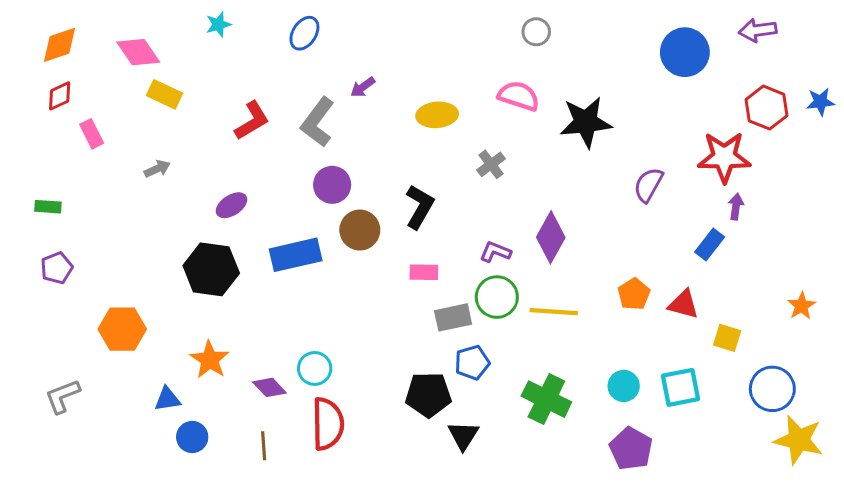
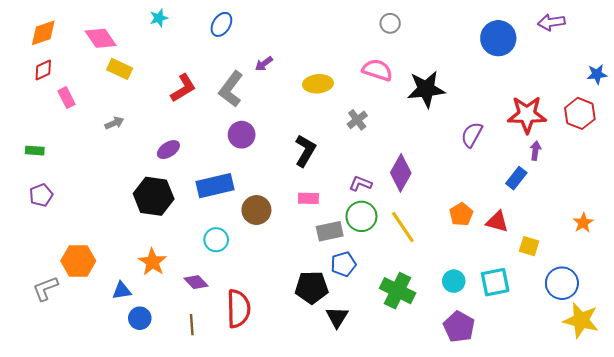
red hexagon: (766, 108) -> (580, 113), moved
brown circle: (360, 230) -> (256, 210), moved
yellow line: (554, 312) -> (403, 227), turned 52
orange hexagon: (122, 329) -> (78, 261), moved
cyan circle: (315, 368) -> (216, 240), moved

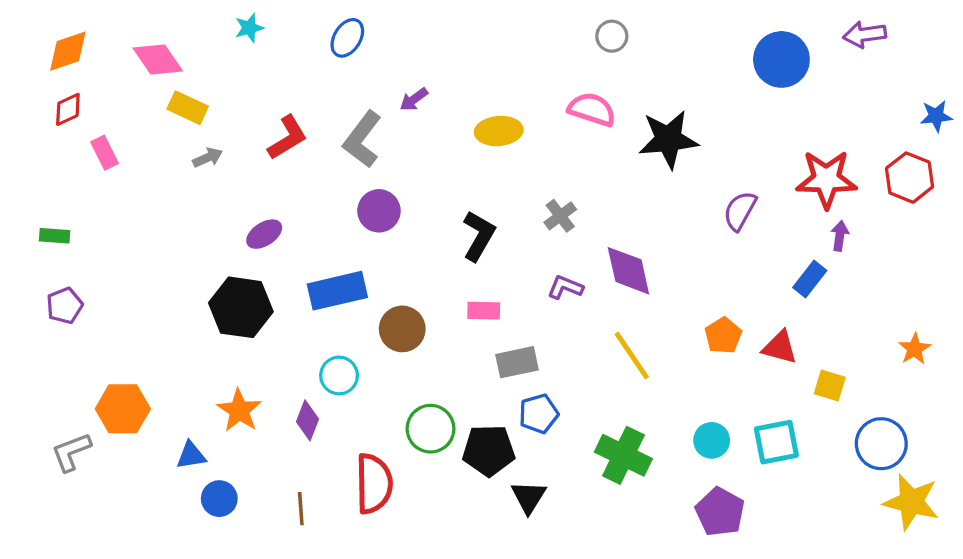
gray cross: (357, 120) -> (560, 216), moved
gray arrow: (114, 123) -> (208, 158), moved
purple diamond: (401, 173) -> (628, 271), turned -42
green circle: (361, 216) -> (431, 429), moved
purple diamond: (196, 282) -> (307, 420), moved, turned 65

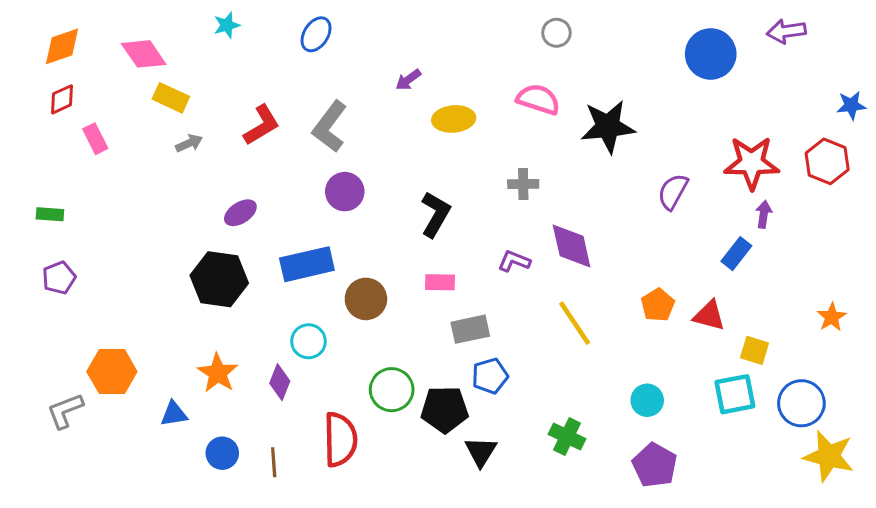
purple arrow: (414, 99) -> (408, 80), moved
gray cross: (560, 216) -> (523, 184), moved, turned 36
cyan square: (776, 442) -> (735, 394), moved
green cross: (623, 455) -> (567, 437), moved, size x0.7
blue circle: (219, 499) -> (222, 453), moved

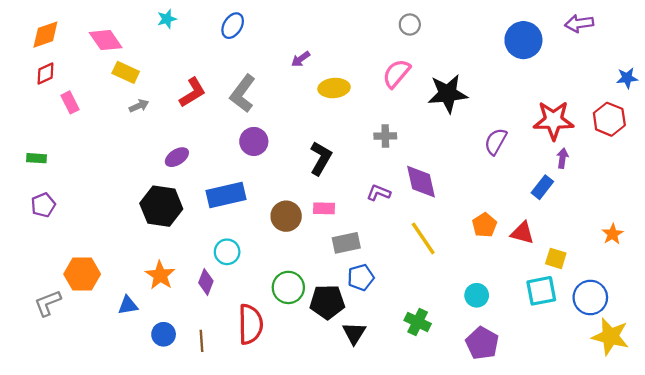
pink semicircle: (538, 99) -> (396, 74), turned -68
brown circle: (366, 299) -> (286, 216), moved

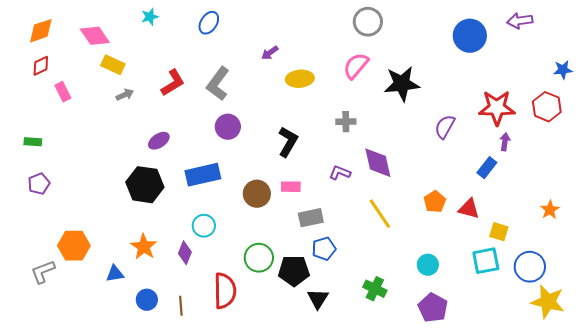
gray circle: (410, 24) -> (368, 22), size x1.5

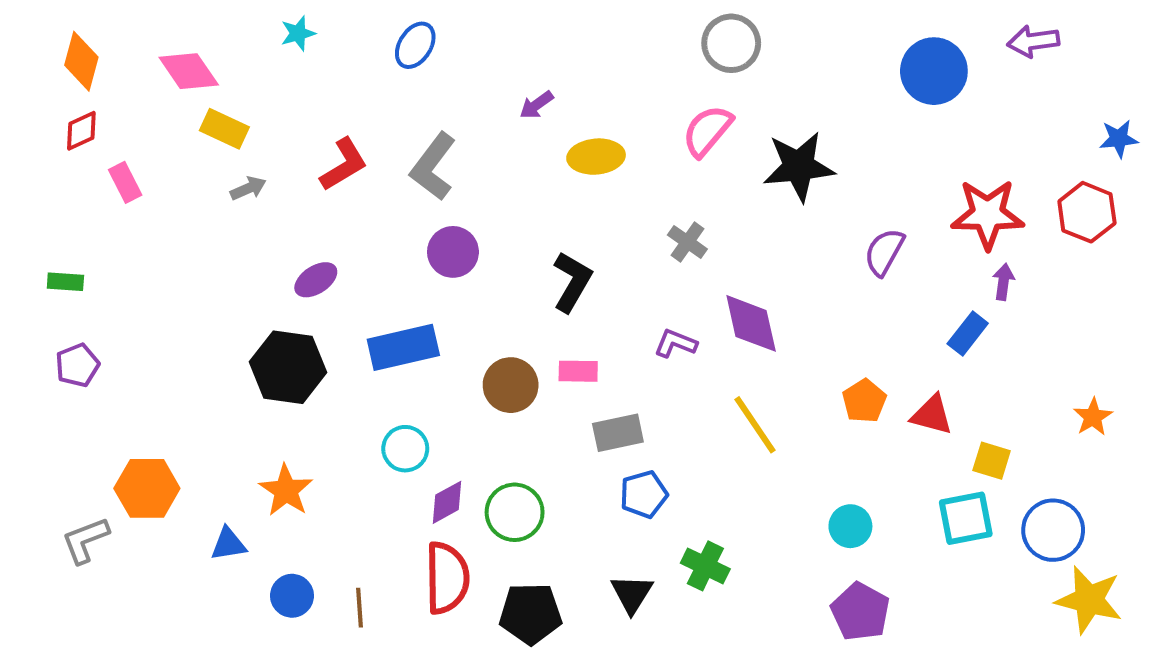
orange diamond: (41, 31) -> (81, 61), turned -56
gray cross: (346, 122) -> (687, 242), turned 36
purple diamond: (185, 253) -> (447, 502), moved, turned 40
black pentagon: (294, 271) -> (530, 614), moved
green cross: (375, 289) -> (705, 566), moved

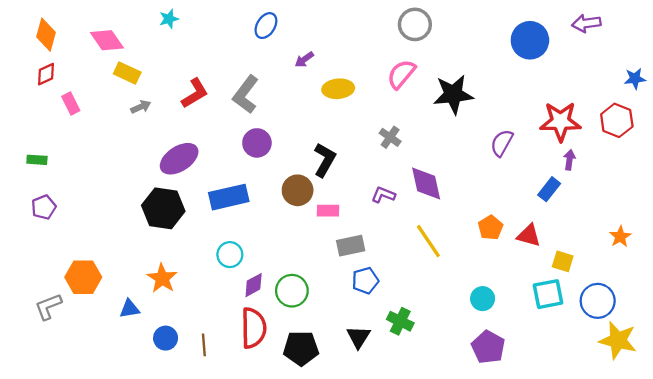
blue ellipse: (415, 45) -> (266, 26), moved
purple ellipse: (316, 280) -> (179, 159), size x1.6
brown circle: (511, 385) -> (298, 190), moved

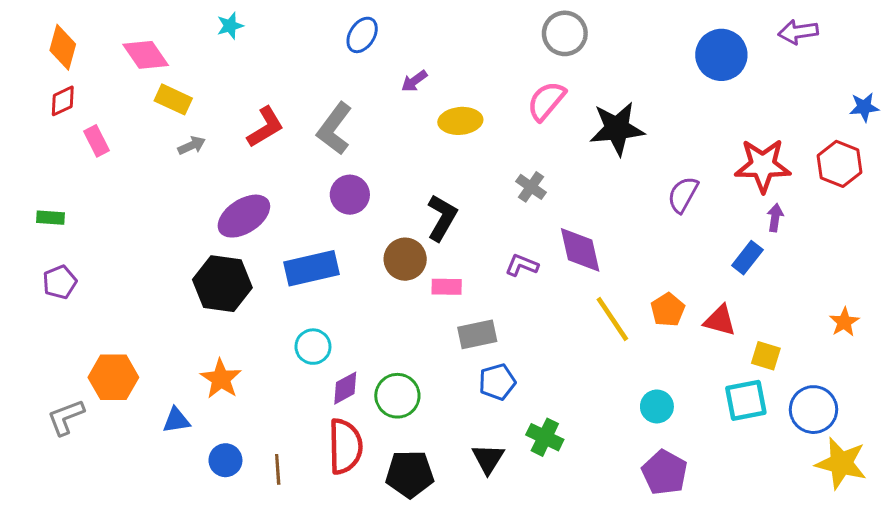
yellow line: (428, 241) -> (612, 319), moved

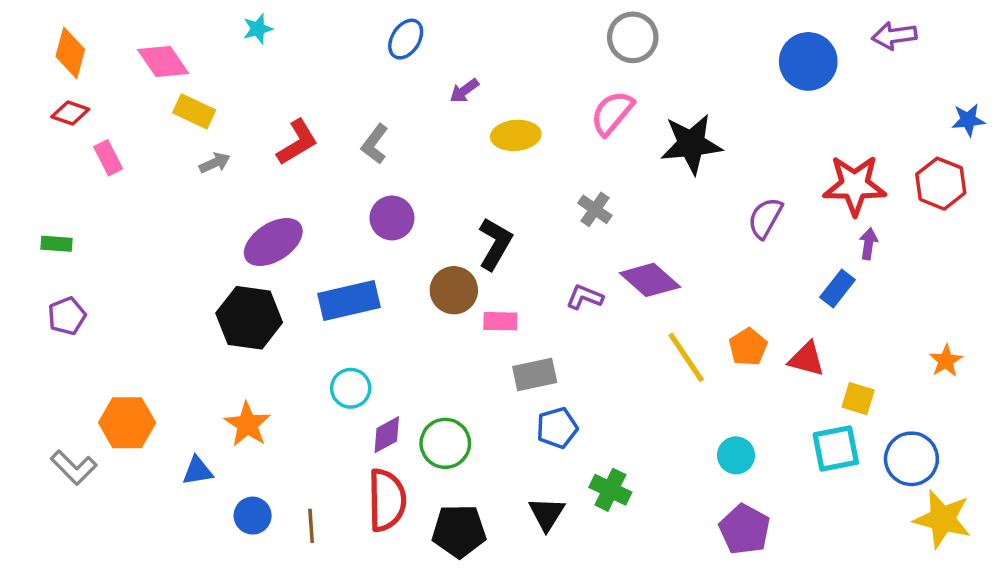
red diamond: (63, 101) -> (70, 113), turned 44
gray L-shape: (334, 129) -> (375, 144), size x0.7
purple diamond: (580, 250) -> (650, 280), turned -36
gray L-shape: (66, 417) -> (74, 467), turned -114

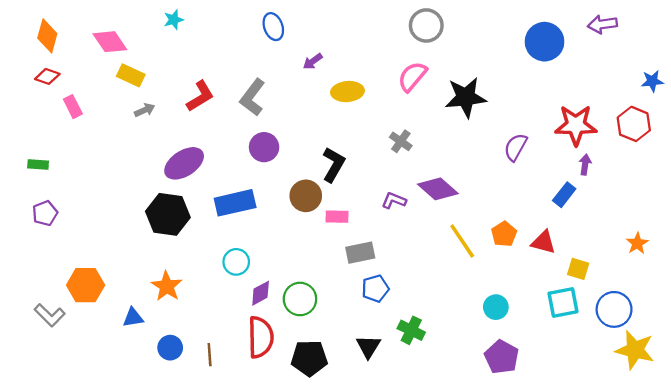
blue ellipse: (406, 39) -> (273, 27), turned -52
gray L-shape: (375, 144) -> (252, 97), size x1.4

